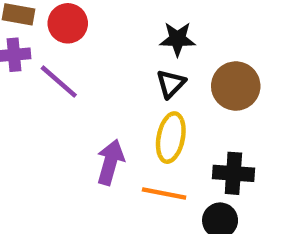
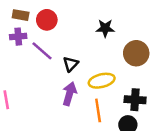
black triangle: (171, 84) -> (71, 64), moved
yellow ellipse: (171, 138) -> (102, 81), turned 65
orange line: (164, 194) -> (98, 110), turned 70

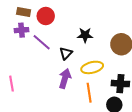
black star: (105, 28) -> (85, 35), moved

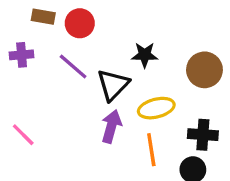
purple cross: (22, 30) -> (22, 55), moved
black triangle: (66, 53) -> (113, 85), size x1.5
pink line: (11, 84) -> (23, 135), turned -35

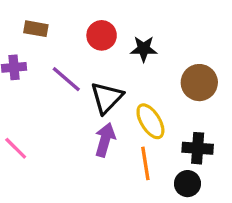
red circle: (80, 23) -> (102, 35), moved
black star: (145, 55) -> (144, 49), moved
yellow ellipse: (156, 108) -> (150, 121), turned 72

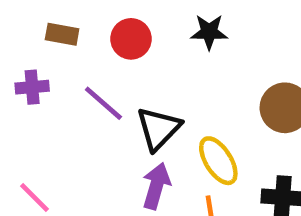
red circle: (102, 35) -> (131, 39), moved
black star: (144, 49) -> (209, 32), moved

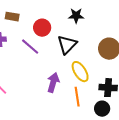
red circle: (131, 39) -> (42, 28), moved
black triangle: (159, 128) -> (67, 45), moved

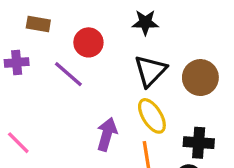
black triangle: (67, 45) -> (150, 71), moved

